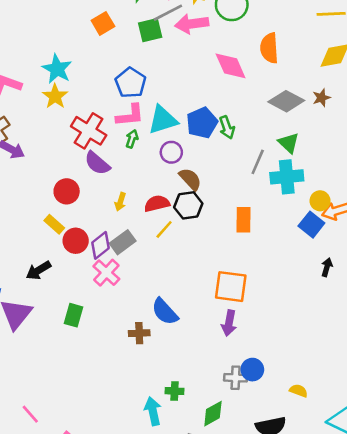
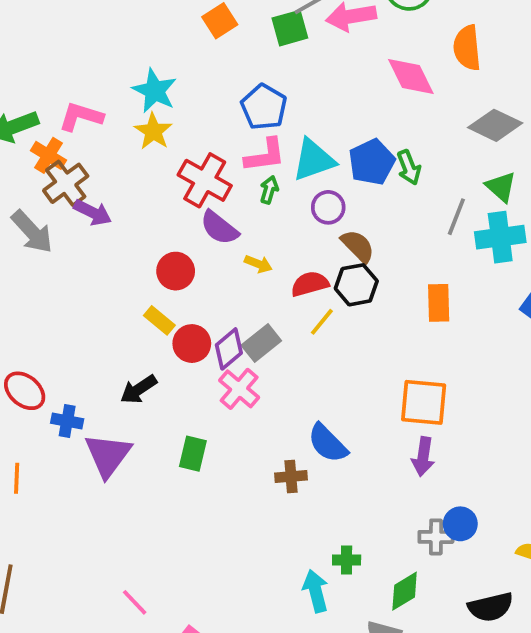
yellow arrow: (120, 202) -> (258, 264), moved, turned -84

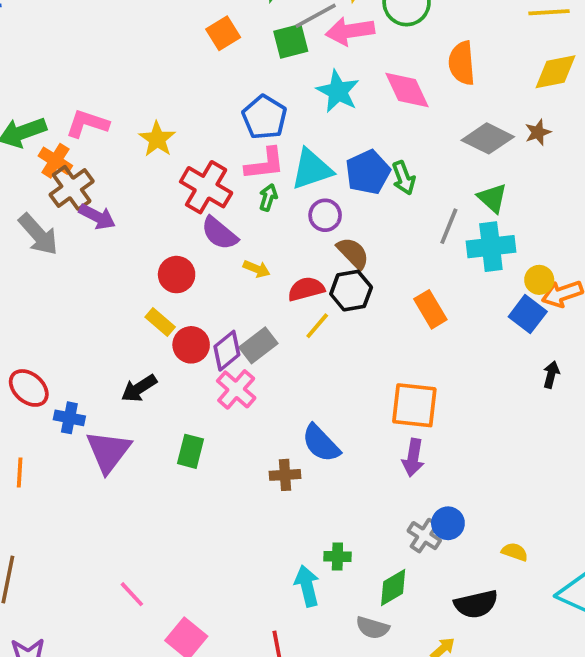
cyan star: (155, 91) -> (338, 91), moved
orange rectangle: (439, 303) -> (430, 309), turned -30
gray cross: (436, 537) -> (424, 536), turned 32

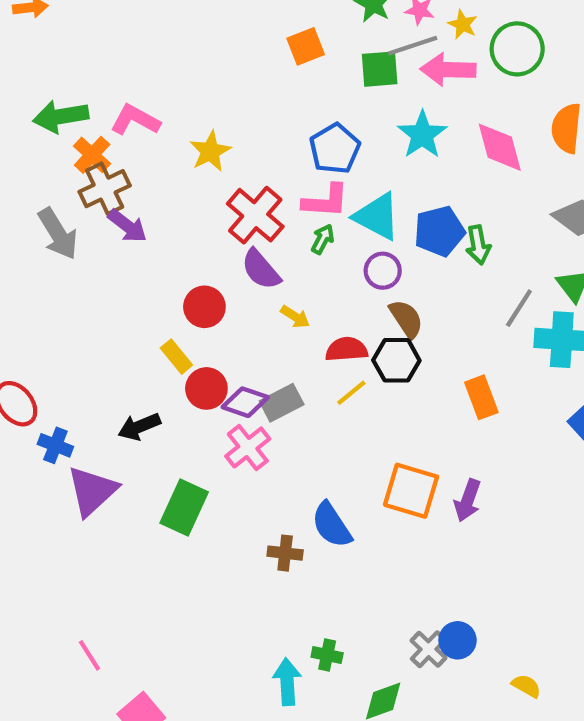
cyan triangle: (312, 169) -> (377, 216), turned 36
purple diamond: (227, 351) -> (245, 402), turned 48
orange square: (414, 405) -> (411, 491), moved
green rectangle: (191, 451) -> (184, 507), size x1.4
purple arrow: (413, 458) -> (468, 500), moved

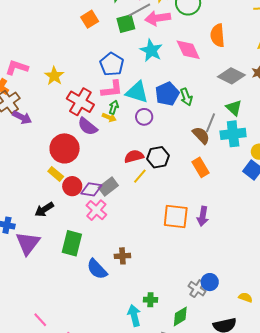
red circle: (204, 307) -> (65, 148), size x1.5
yellow arrow: (295, 317) -> (109, 117), moved
brown semicircle: (406, 319) -> (201, 135), moved
blue semicircle: (332, 525) -> (97, 269), moved

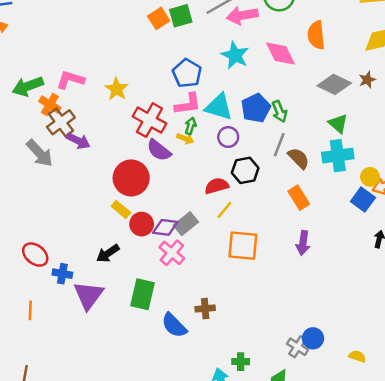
green square: (126, 24) -> (181, 16), moved
gray line: (211, 123) -> (279, 145), moved
black hexagon: (158, 157) -> (245, 170), moved
purple arrow: (203, 216) -> (303, 243), moved
orange square: (176, 217) -> (243, 246), moved

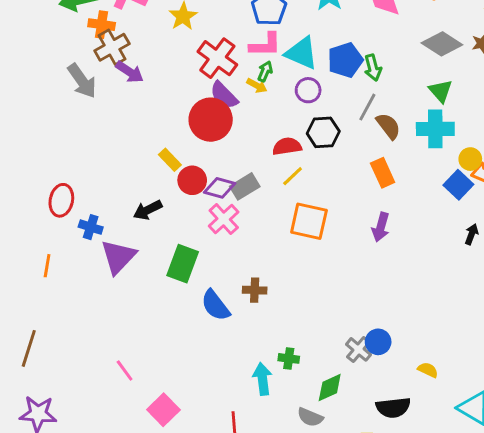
orange cross: (50, 105) -> (102, 25), turned -30
red circle: (131, 178) -> (211, 120), moved
red ellipse: (35, 255) -> (61, 200), turned 55

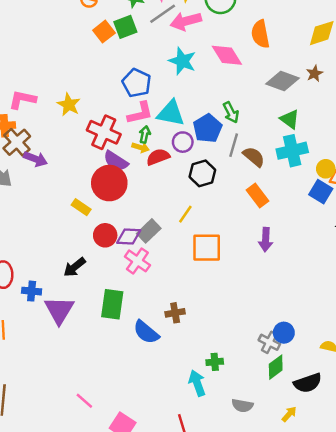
blue pentagon: (345, 60) -> (208, 128), moved
red semicircle: (287, 146) -> (158, 157), moved
yellow rectangle: (170, 160) -> (81, 207), moved
green diamond: (330, 387) -> (276, 367), moved

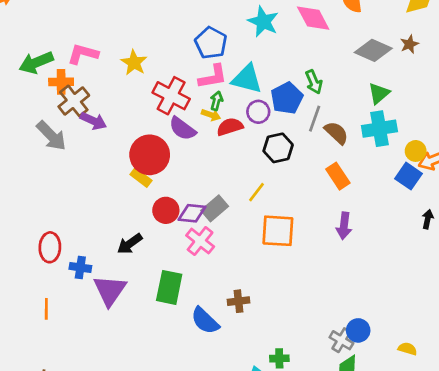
green triangle: (290, 119) -> (379, 93), turned 40
red circle: (109, 183) -> (150, 155), moved

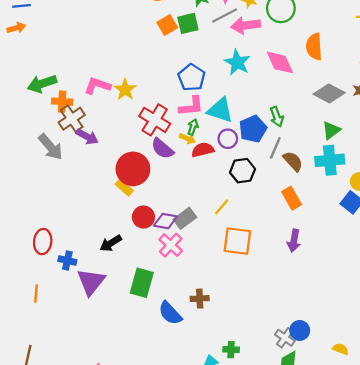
pink L-shape: (83, 54) -> (97, 86), moved

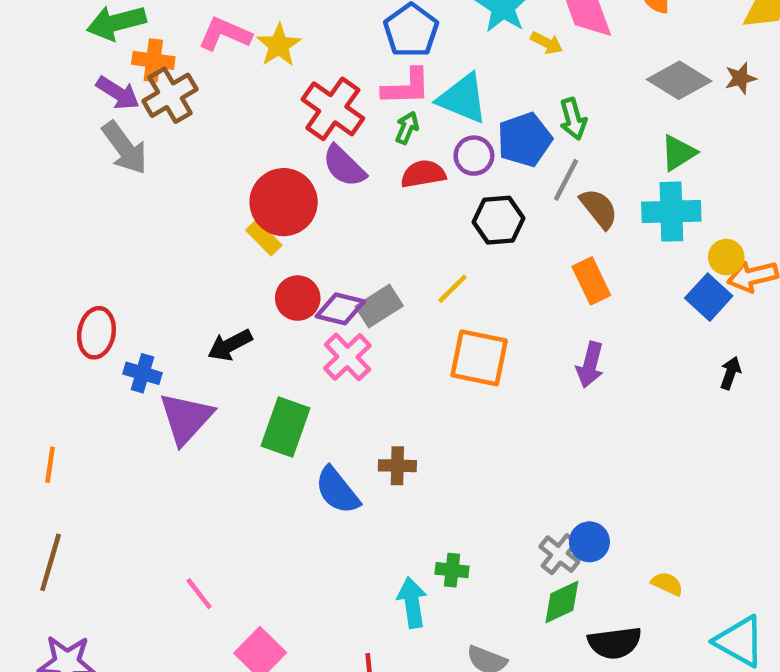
purple arrow: (87, 137) -> (118, 93), moved
yellow arrow: (187, 139) -> (547, 43), moved
orange line: (36, 294) -> (50, 465), moved

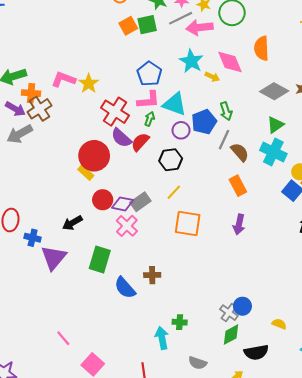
gray arrow: (125, 148) -> (20, 134), turned 100
red semicircle: (423, 174) -> (140, 142), moved, turned -36
cyan cross: (671, 212) -> (273, 152), turned 30
black hexagon: (498, 220) -> (171, 160), moved

